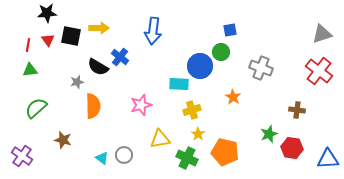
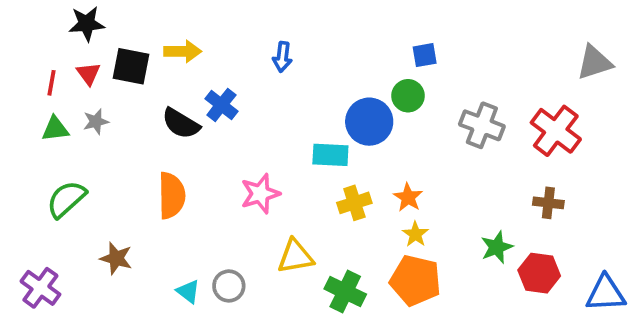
blue arrow: (153, 31) -> (282, 57), size x0.6
red cross: (319, 71) -> (556, 131), moved
gray star: (77, 82) -> (96, 122), moved
orange star: (233, 97) -> (408, 197), moved
yellow star: (198, 134) -> (415, 234), moved

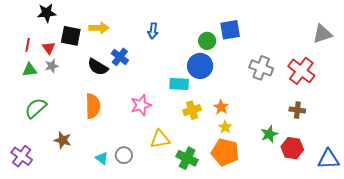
blue square: (425, 55) -> (230, 30), size x1.5
red triangle: (88, 74) -> (49, 48), moved
green circle: (408, 96) -> (207, 41), moved

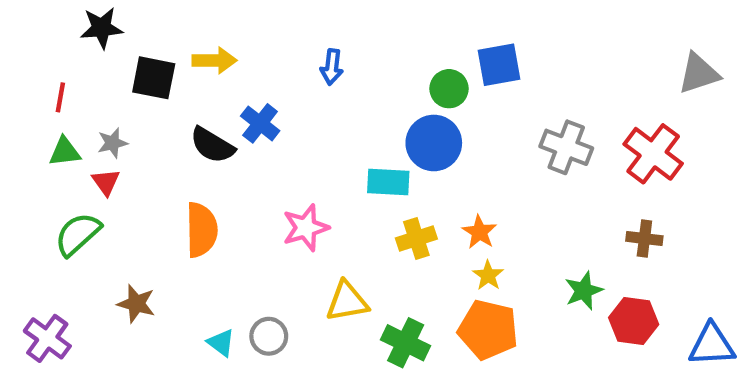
red triangle: (49, 48) -> (106, 182), moved

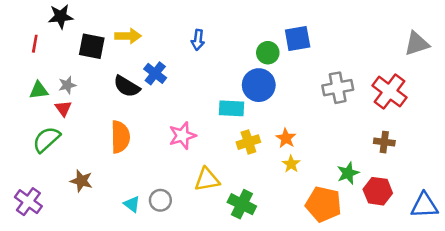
red line: (60, 97) -> (35, 44), moved
gray cross: (566, 147) -> (338, 88), turned -32
orange pentagon: (488, 330) -> (323, 204), moved

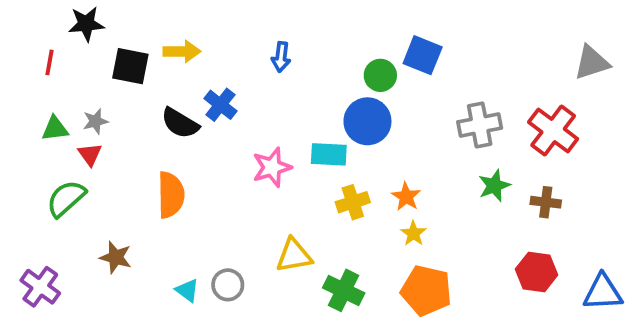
blue square: (298, 38) -> (423, 55), turned 32
pink star: (182, 136) -> (272, 167), moved
green star: (348, 173) -> (494, 186), moved
orange pentagon: (323, 204) -> (426, 290), moved

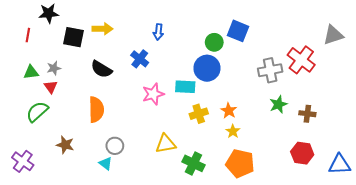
blue cross: (220, 105) -> (140, 59), moved
red cross: (553, 130) -> (301, 60), moved
gray circle: (228, 285) -> (115, 146), moved

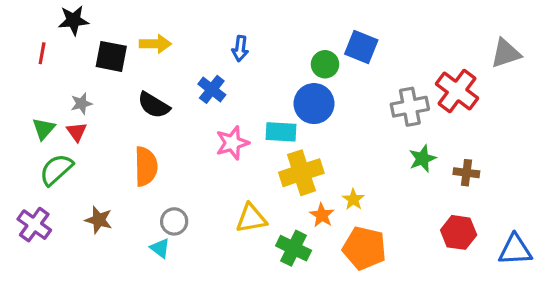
green triangle: (31, 72) -> (44, 129), moved, turned -42
orange star: (229, 111) -> (322, 215), moved
yellow cross: (199, 114) -> (301, 173), size x1.5
purple cross: (23, 161) -> (34, 225), moved

